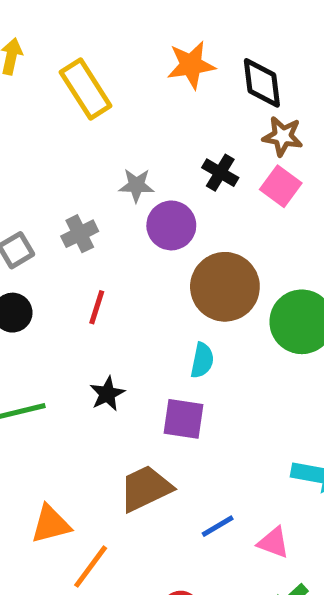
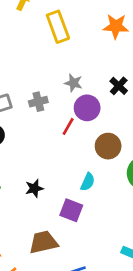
brown circle: (225, 287) -> (108, 146), size x0.7
red line: (97, 307) -> (68, 126), moved

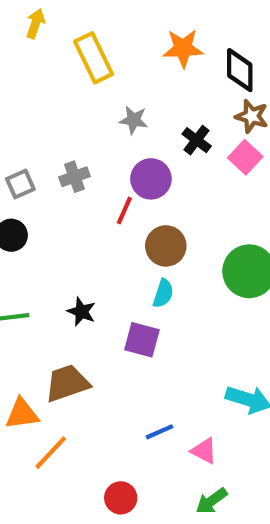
gray star: (73, 83) -> (134, 120), moved
brown circle: (108, 146) -> (166, 246), moved
black star: (34, 188) -> (81, 312), turned -30
brown trapezoid: (43, 242) -> (67, 383), moved

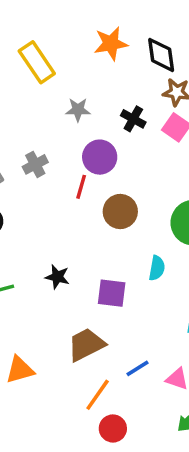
cyan semicircle: (163, 293) -> (157, 268), moved
brown trapezoid: (67, 383) -> (86, 345), moved
orange line: (51, 453) -> (98, 395), moved

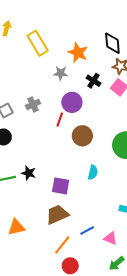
orange star: (111, 43) -> (78, 53), moved, turned 30
cyan semicircle: (157, 268) -> (93, 172), moved
black star: (57, 277) -> (29, 173), moved
purple square: (112, 293) -> (61, 186), moved

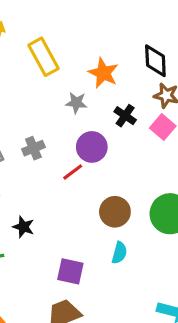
red line: (60, 120) -> (73, 172), turned 32
brown circle: (82, 136) -> (115, 212), moved
black star: (29, 173) -> (23, 227), moved

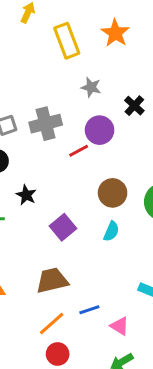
orange star: (103, 73) -> (115, 33), moved
gray cross: (33, 148) -> (46, 124), size x1.5
purple square: (70, 271) -> (63, 227), moved, turned 30

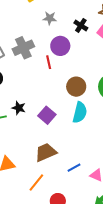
red line: (79, 151) -> (49, 62), turned -64
black star: (26, 195) -> (19, 108), moved
cyan semicircle: (111, 231) -> (80, 113), size x1.5
orange line: (52, 323) -> (36, 183), moved

